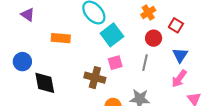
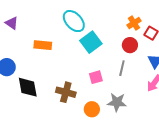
orange cross: (148, 13) -> (134, 23), moved
pink square: (115, 63) -> (96, 77), moved
brown cross: (95, 78) -> (66, 92), moved

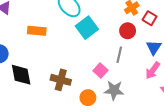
pink square: (96, 77) -> (100, 70), moved, turned -32

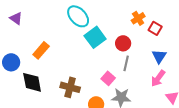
orange rectangle: (37, 31) -> (41, 50), moved, turned -54
red circle: (128, 31) -> (123, 43), moved

